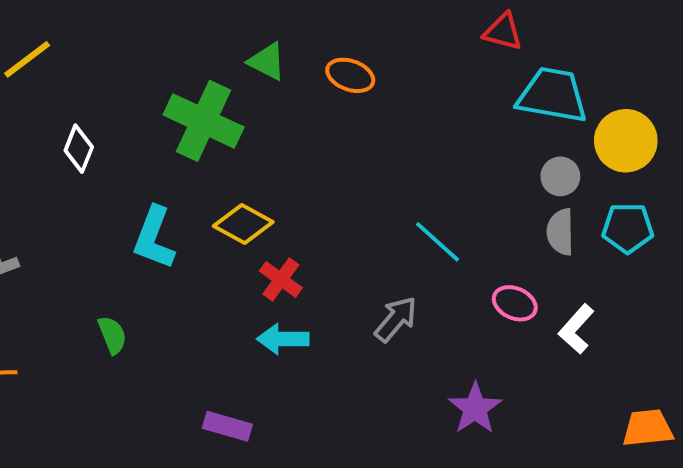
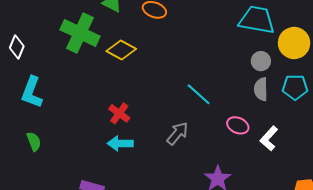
yellow diamond: (243, 224) -> (121, 50), moved
cyan L-shape: (154, 238) -> (32, 92), moved

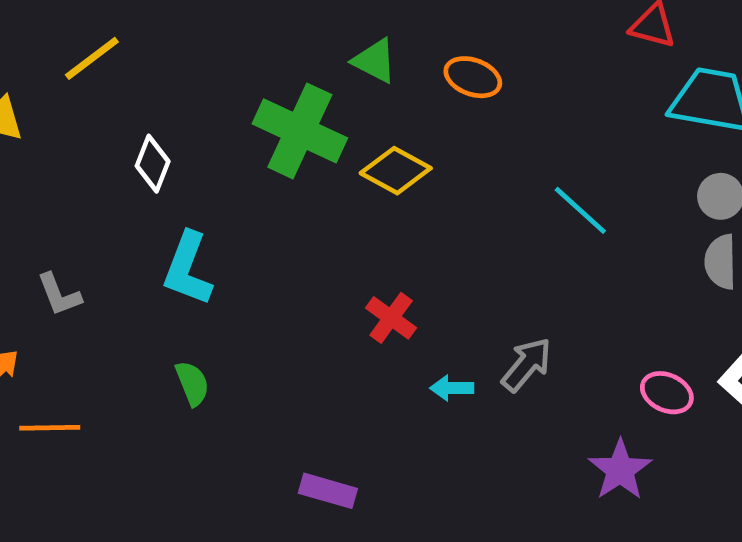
cyan line: (199, 94) -> (580, 210), moved
pink ellipse: (238, 125) -> (667, 393), moved
cyan arrow: (120, 143) -> (452, 388), moved, size x0.7

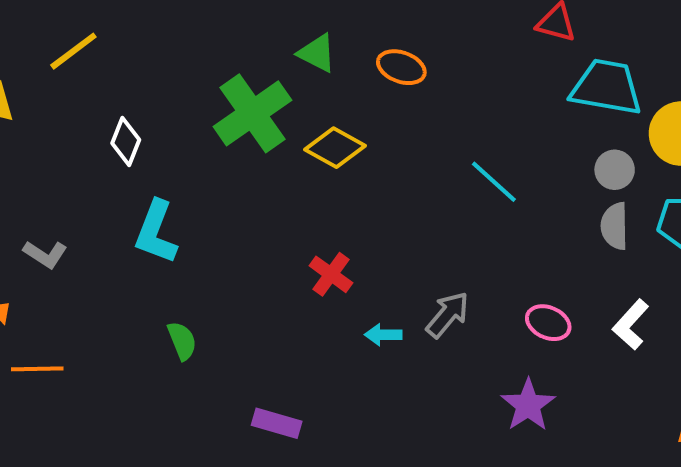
green cross: (300, 131) -> (252, 113), turned 30
gray L-shape: (59, 295) -> (45, 254), turned -36
green semicircle: (192, 383) -> (182, 341), moved
pink ellipse: (667, 393) -> (548, 323), moved

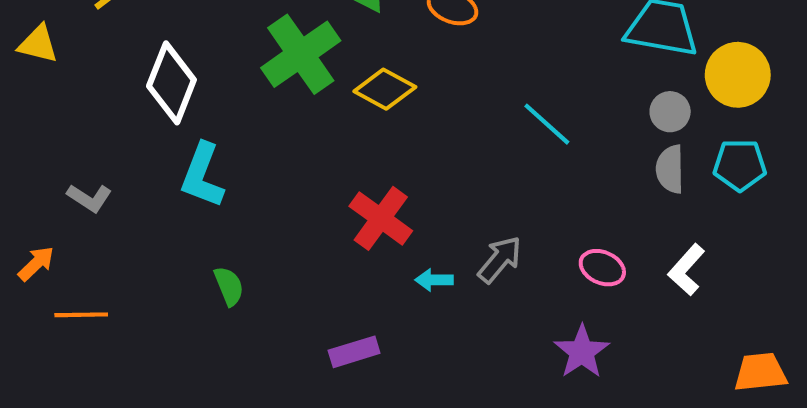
white diamond: (126, 142) -> (171, 83), size x1.6
red cross: (331, 274) -> (381, 218), size x1.4
purple rectangle: (277, 423) -> (354, 352), moved, turned -33

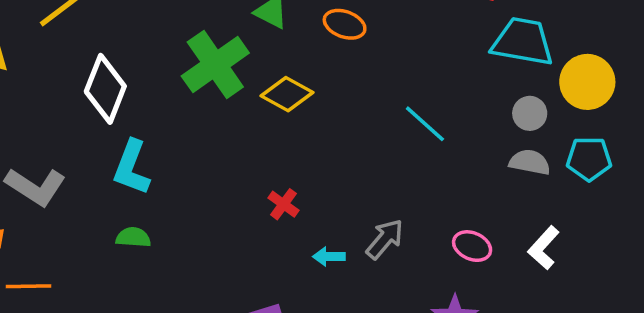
gray semicircle: (670, 169) -> (530, 162), turned 102
gray L-shape: (89, 198) -> (35, 187), size x1.6
red cross: (381, 218) -> (283, 204), size x0.6
green semicircle: (229, 286) -> (133, 237), moved, turned -64

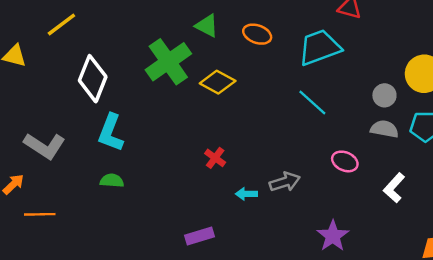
cyan trapezoid: (523, 42) -> (320, 47), moved, turned -30
gray arrow: (385, 239) -> (285, 182), turned 32
pink ellipse: (472, 246) -> (345, 161), moved

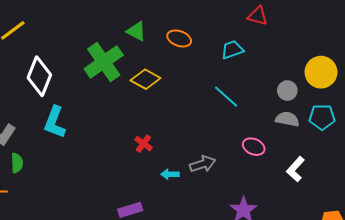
cyan trapezoid: (320, 47) -> (232, 50), size x0.6
green semicircle: (112, 181) -> (17, 163), moved, turned 84

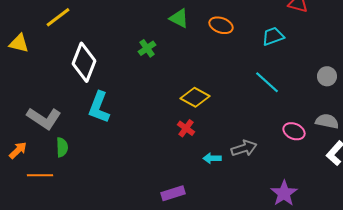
green cross: (104, 62) -> (147, 48), size x0.5
yellow diamond: (145, 79) -> (195, 97), moved
gray semicircle: (287, 119) -> (327, 121), moved

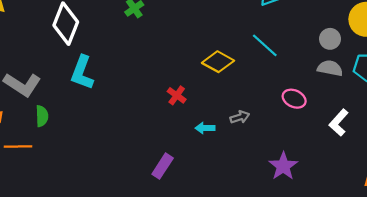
yellow diamond: (195, 97) -> (218, 62), moved
gray semicircle: (327, 121) -> (330, 68), moved
gray arrow: (244, 148) -> (240, 117), size x0.7
purple rectangle: (173, 193) -> (163, 166), turned -40

